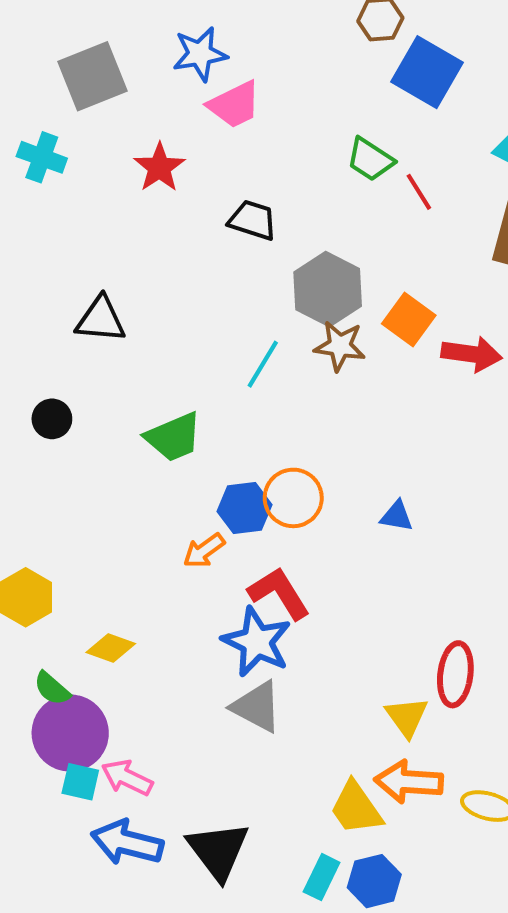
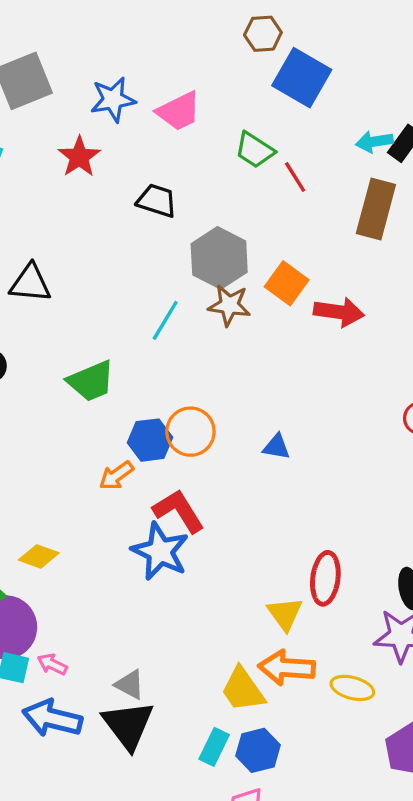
blue star: (200, 54) -> (113, 99), moved
pink trapezoid: (234, 105) -> (179, 111), moved
gray triangle: (257, 707) -> (130, 685), moved, size x0.7
pink arrow: (127, 778) -> (52, 664), size x0.7

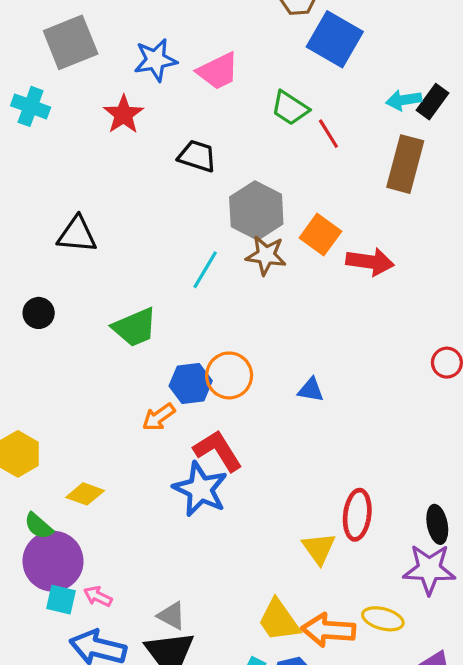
orange arrow: (287, 668) -> (328, 630), moved

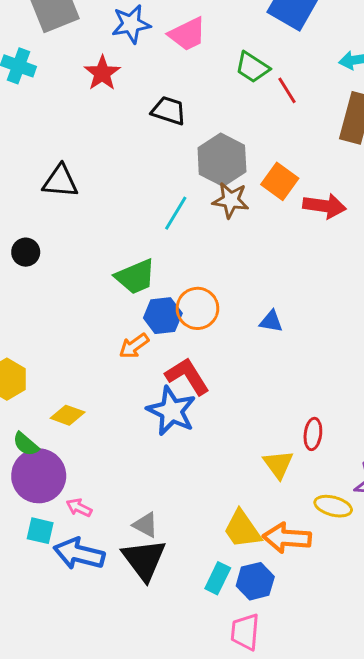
green trapezoid: (135, 327) -> (135, 277), moved
red ellipse: (357, 515) -> (313, 434), size x0.7
cyan square: (61, 600) -> (40, 531), moved
yellow ellipse: (383, 619) -> (333, 506), moved

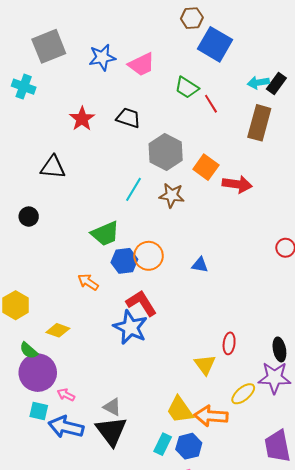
red star: (102, 73) -> (82, 119), moved
brown star: (231, 200) -> (172, 195), moved
orange arrow: (134, 346) -> (88, 282), moved, turned 70
yellow ellipse: (333, 506) -> (243, 394), turned -55

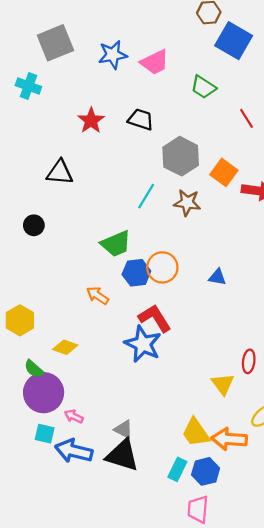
red line: (211, 104) -> (247, 118), moved
black triangle: (111, 431) -> (122, 455), turned -36

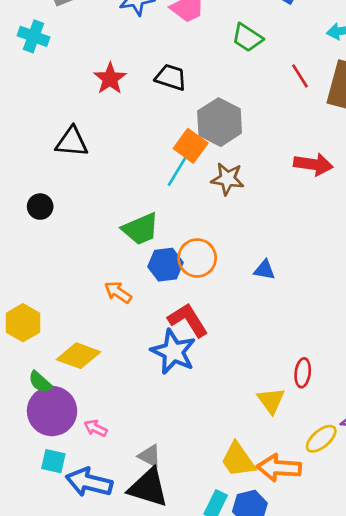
orange square: (224, 172) -> (191, 146), moved
yellow diamond: (65, 347) -> (78, 356), size x1.4
pink arrow: (74, 416) -> (96, 428), moved

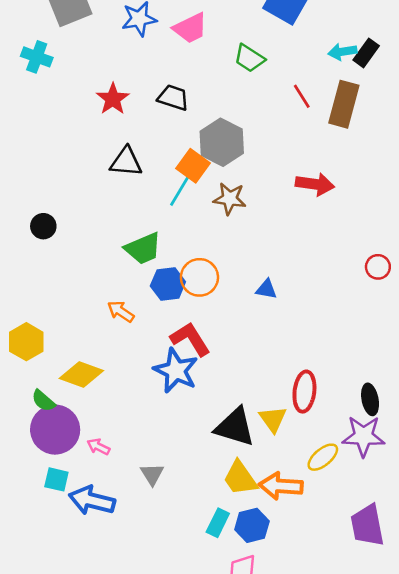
black triangle: (72, 142) -> (126, 162), moved
red ellipse: (303, 373) -> (304, 392), size x1.4
gray triangle: (150, 456) -> (152, 474), turned 30
black triangle: (148, 488) -> (235, 427), moved

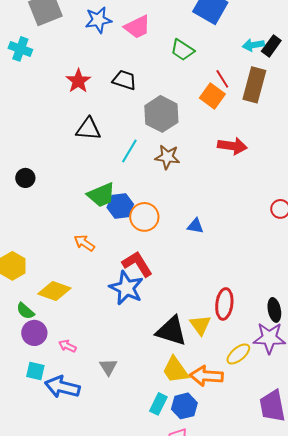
orange square: (193, 166) -> (212, 96), moved
blue hexagon: (168, 284) -> (120, 206), moved
purple circle: (55, 430) -> (34, 333), size x0.7

